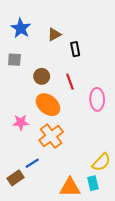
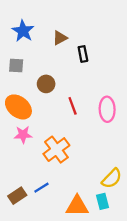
red line: (70, 82) -> (73, 106), moved
orange ellipse: (48, 105) -> (18, 107), moved
blue line: (32, 163) -> (41, 188), moved

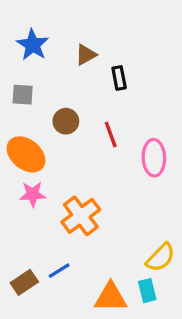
red line: (73, 106) -> (111, 134), moved

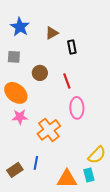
pink ellipse: (154, 158) -> (77, 108), moved
blue line: (59, 271) -> (36, 163), turned -48

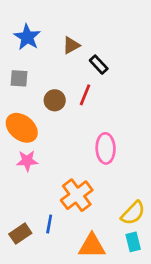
black rectangle: (72, 47) -> (99, 65), turned -32
red line: (67, 81) -> (85, 95), moved, turned 42
orange cross: (49, 130) -> (77, 195), moved
cyan rectangle: (89, 175) -> (133, 242), moved

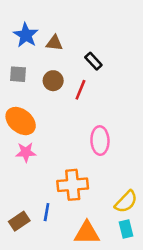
brown triangle: (71, 45) -> (54, 43), moved, turned 36
brown circle: (55, 100) -> (53, 81), moved
orange cross: (77, 195) -> (73, 185), turned 32

